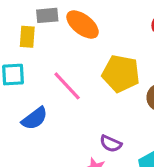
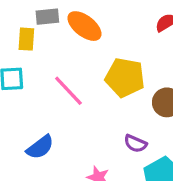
blue semicircle: (35, 118) -> (40, 147), moved
purple semicircle: (111, 144) -> (135, 144), moved

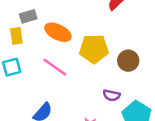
orange ellipse: (84, 26) -> (58, 32), moved

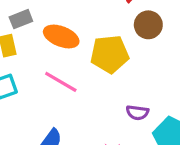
brown circle: (128, 61) -> (148, 25), moved

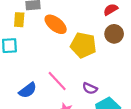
pink line: (61, 82) -> (57, 81), moved

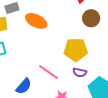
yellow pentagon: (83, 45) -> (76, 50), moved

